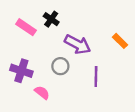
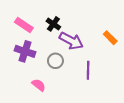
black cross: (51, 19) -> (53, 24), moved
purple cross: (21, 71) -> (25, 51), moved

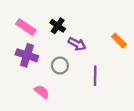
purple arrow: (71, 41) -> (77, 44), size x0.7

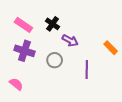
orange rectangle: (119, 41) -> (111, 48), moved
pink semicircle: (42, 92) -> (16, 84), moved

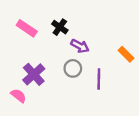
purple cross: (24, 51) -> (34, 74), moved, turned 30
gray circle: (55, 60) -> (73, 68), moved

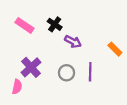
gray circle: (73, 68) -> (67, 73), moved
pink semicircle: (18, 96) -> (17, 87), turned 64

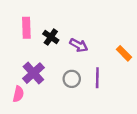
black cross: (55, 24) -> (51, 37), moved
pink rectangle: (25, 25) -> (26, 28), turned 54

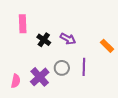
black cross: (51, 37) -> (44, 40), moved
purple cross: (33, 73) -> (40, 77), moved

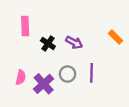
orange rectangle: (107, 46) -> (115, 37), moved
pink semicircle: (16, 81) -> (21, 77), moved

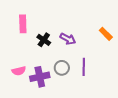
pink semicircle: (21, 77) -> (19, 71), turned 64
purple cross: (44, 84) -> (40, 77), turned 30

